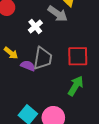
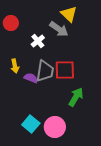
yellow arrow: (11, 53) -> (15, 66), turned 40
red square: (78, 56) -> (65, 70), moved

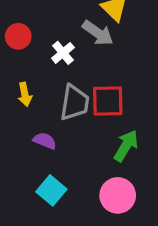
red circle: (11, 23) -> (18, 36), moved
purple semicircle: (31, 78) -> (45, 141), moved
pink circle: (55, 127) -> (118, 195), moved

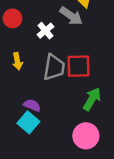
purple semicircle: (45, 141) -> (32, 105), moved
cyan square: (51, 190) -> (28, 122), moved

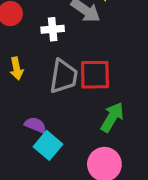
white cross: (46, 31) -> (53, 29), turned 35
cyan square: (28, 122) -> (48, 145), moved

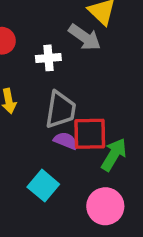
red square: (95, 75) -> (90, 134), moved
purple semicircle: (35, 125) -> (66, 141), moved

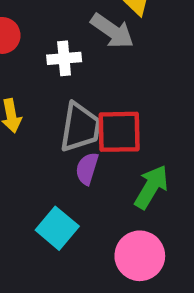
red square: (90, 134) -> (119, 132), moved
purple semicircle: (66, 141) -> (87, 169), turned -95

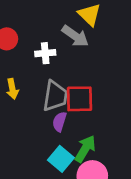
green arrow: (151, 187) -> (85, 149), moved
cyan square: (57, 228) -> (61, 159), moved

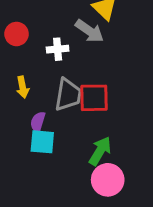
purple semicircle: (59, 122) -> (38, 122), moved
cyan square: (61, 159) -> (42, 142), moved, turned -35

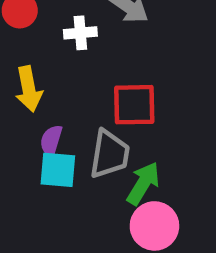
yellow arrow: (23, 87) -> (29, 89), size x1.4
gray trapezoid: (68, 95) -> (110, 154), moved

